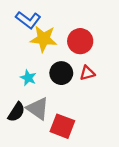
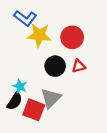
cyan star: (28, 78) -> (20, 86), moved
gray triangle: (38, 109) -> (51, 98), moved, turned 40
red square: (62, 126) -> (34, 110), moved

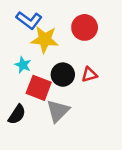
red circle: (72, 37) -> (85, 27), moved
cyan star: (20, 86) -> (23, 65), moved
red square: (34, 110) -> (39, 88), moved

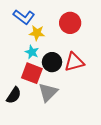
yellow star: (45, 40) -> (37, 33), size x0.7
cyan star: (23, 65) -> (32, 52), moved
red triangle: (89, 75) -> (74, 62), size x1.5

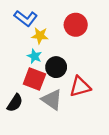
red triangle: (74, 62) -> (80, 87), moved
gray triangle: (48, 92) -> (52, 100), turned -40

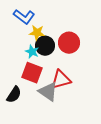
red circle: (76, 25) -> (69, 43), moved
black circle: (56, 67) -> (45, 46), moved
red triangle: (80, 87) -> (61, 80), moved

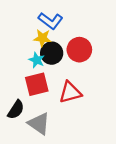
blue L-shape: (24, 17) -> (50, 21), moved
red square: (32, 73) -> (37, 84), turned -35
gray triangle: (48, 92) -> (39, 124), moved

